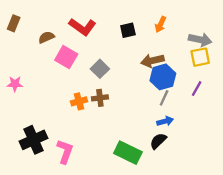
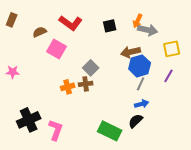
gray arrow: (200, 40) -> (148, 30), moved
gray square: (100, 69) -> (91, 68), moved

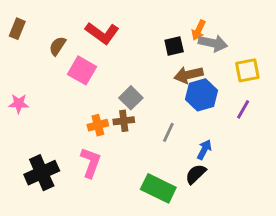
black square: (110, 26) -> (174, 46), moved
brown semicircle: (40, 32) -> (58, 46), turned -32
gray line: (141, 84) -> (168, 132), moved
blue arrow: (142, 104) -> (204, 150), turned -48
pink L-shape: (56, 130) -> (91, 163), moved

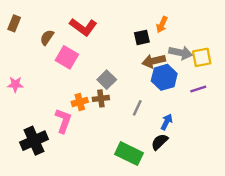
gray arrow: (213, 43) -> (181, 53), moved
purple line: (243, 109) -> (198, 89), turned 42
pink L-shape: (91, 163) -> (63, 121), moved

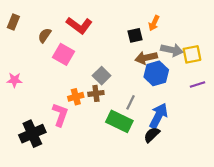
purple line: (198, 89) -> (198, 85), moved
blue arrow: (167, 122) -> (158, 116), size x1.6
green rectangle: (129, 154) -> (119, 121), moved

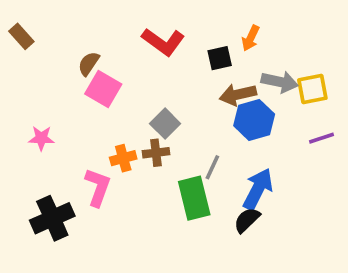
brown rectangle: (13, 22) -> (21, 36), turned -64
red L-shape: (79, 25) -> (163, 42), moved
brown semicircle: (45, 35) -> (89, 64), moved
pink star: (14, 80) -> (41, 138), moved
green rectangle: (119, 121) -> (194, 198), turned 50

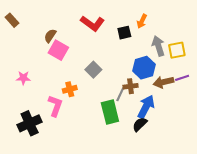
gray arrow: (280, 82) -> (158, 46), turned -120
brown arrow: (238, 95) -> (164, 82), moved
brown cross: (156, 153) -> (131, 86), moved

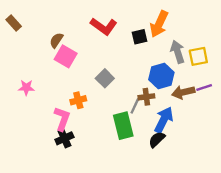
orange arrow: (142, 21) -> (159, 24), size x1.6
black cross: (30, 123) -> (64, 138), moved, size x0.7

